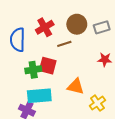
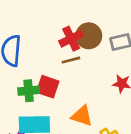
red cross: (45, 27) -> (71, 39), moved

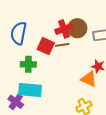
red square: (48, 87) -> (46, 46), moved
orange triangle: (82, 116) -> (89, 79), moved

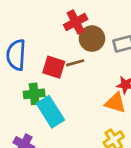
red cross: (64, 29) -> (76, 22), moved
cyan rectangle: (30, 90) -> (50, 112), moved, turned 60

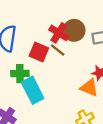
red cross: (76, 22) -> (59, 33), moved, turned -36
brown line: (75, 63) -> (58, 50), turned 49

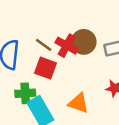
brown line: (58, 50) -> (44, 45), moved
orange triangle: (89, 88) -> (78, 103), moved

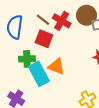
brown circle: (84, 42) -> (87, 15), moved
orange triangle: (78, 103) -> (57, 66), moved

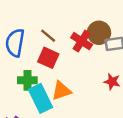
red cross: (62, 21) -> (82, 41), moved
orange triangle: (57, 66) -> (61, 91), turned -42

